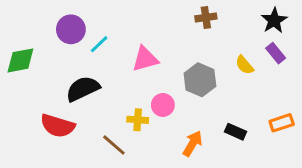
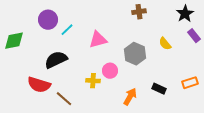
purple rectangle: (276, 53) -> (194, 36), moved
brown line: (114, 145) -> (64, 99), moved

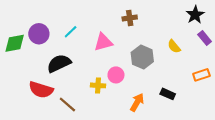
brown cross: (139, 12) -> (130, 18), moved
purple circle: (48, 20) -> (39, 34), moved
orange rectangle: (190, 83) -> (201, 75), moved

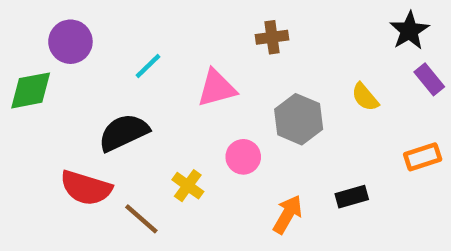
purple circle: (39, 34) -> (70, 42), moved
yellow cross: (98, 85) -> (188, 186), moved, turned 32
black rectangle: (168, 94) -> (352, 197), turned -40

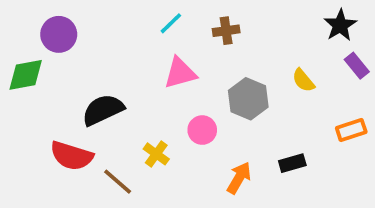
cyan line: (148, 66) -> (171, 23), moved

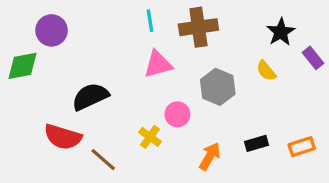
cyan line: (171, 23) -> (150, 21), turned -55
black star: (340, 25) -> (281, 32), moved
brown cross: (226, 31) -> (198, 27), size x1.6
orange rectangle: (351, 130) -> (302, 147), moved
yellow cross: (156, 154) -> (150, 137), moved

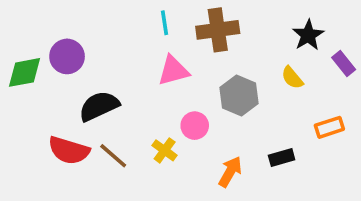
purple circle: (52, 30) -> (67, 56), moved
orange rectangle: (302, 147) -> (329, 127), moved
brown line: (103, 160) -> (113, 156), moved

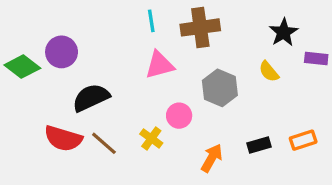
purple rectangle: (344, 64) -> (316, 58), turned -45
green diamond: (24, 72) -> (22, 67), turned 48
orange rectangle: (329, 127) -> (303, 140), moved

